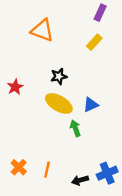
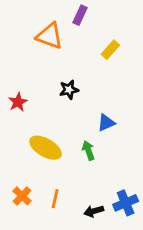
purple rectangle: (100, 13) -> (80, 15), moved
yellow ellipse: (59, 104) -> (46, 148), moved

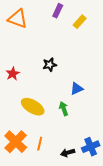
orange triangle: (50, 36) -> (18, 19), moved
yellow rectangle: (110, 50) -> (80, 22), moved
orange cross: (22, 196) -> (16, 142), size x1.6

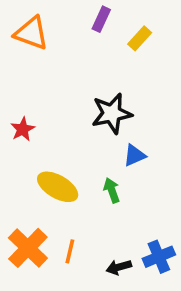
black star: (50, 65) -> (112, 113), moved, size x1.6

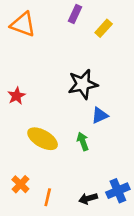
orange cross: (28, 248) -> (20, 184), size x0.6
orange line: (70, 251) -> (48, 197), moved

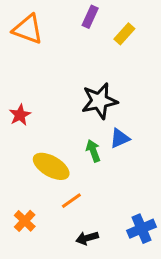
green arrow: (83, 141) -> (93, 151), moved
orange line: (48, 197) -> (71, 201), moved, turned 42
black arrow: (88, 199) -> (87, 238), moved

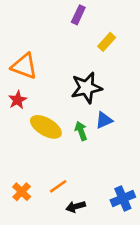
orange triangle: (28, 29) -> (24, 66), moved
yellow rectangle: (124, 34) -> (107, 42), moved
yellow ellipse: (51, 166) -> (46, 127), moved
orange line: (71, 201) -> (58, 186), moved

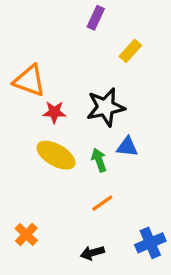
red star: (18, 100) -> (54, 112), moved, turned 30
blue triangle: (104, 120) -> (127, 147), turned 30
orange line: (58, 186) -> (102, 203), moved

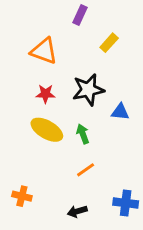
orange triangle: (30, 81) -> (44, 51), moved
blue triangle: (127, 147) -> (120, 112), moved
orange cross: (26, 235) -> (22, 196), turned -30
blue cross: (150, 243) -> (126, 203), turned 30

